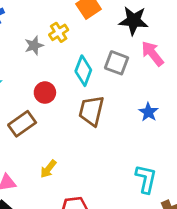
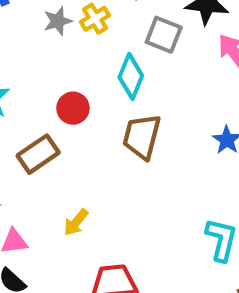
gray star: (34, 45) -> (58, 21), moved
gray square: (117, 63) -> (164, 35), moved

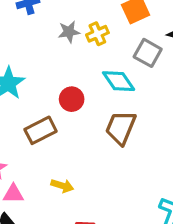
cyan diamond: (131, 76) -> (119, 81), turned -64
yellow arrow: (76, 222) -> (62, 186), turned -120

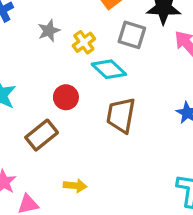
yellow cross: (97, 34) -> (84, 42), moved

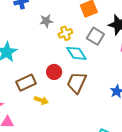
red circle: (66, 97) -> (54, 72), moved
yellow arrow: (75, 186) -> (41, 100), moved

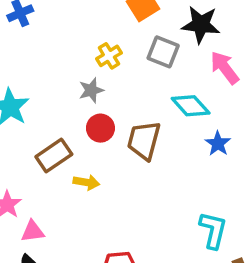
gray star: (46, 21) -> (91, 90), moved
cyan diamond: (76, 53) -> (191, 106), moved

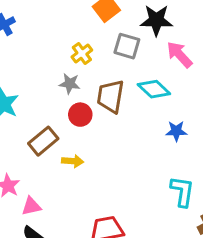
gray star: (91, 90) -> (70, 84), turned 30
brown trapezoid: (144, 140) -> (110, 96), moved
blue star: (218, 144) -> (176, 131), moved, turned -30

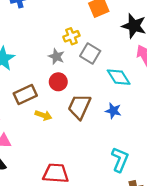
gray square: (127, 46) -> (90, 54), moved
brown trapezoid: (110, 96) -> (79, 107), moved
blue star: (176, 131) -> (113, 111), moved

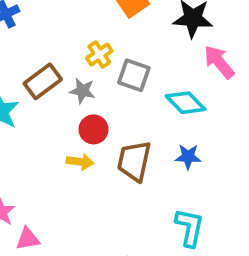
brown rectangle: (25, 94) -> (43, 81), moved
yellow arrow: (43, 115) -> (80, 162), moved
cyan L-shape: (120, 160) -> (190, 228), moved

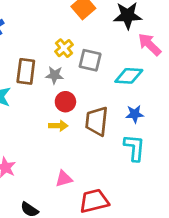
brown rectangle: (43, 81) -> (26, 71), turned -40
cyan diamond: (186, 103) -> (129, 76), turned -36
cyan L-shape: (190, 228) -> (134, 148), moved
pink triangle: (28, 239) -> (64, 179), moved

